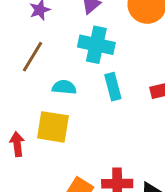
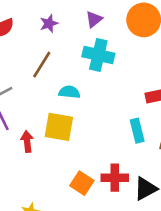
cyan rectangle: (113, 87) -> (137, 131), moved

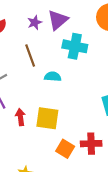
purple triangle: (94, 19) -> (58, 20), moved, size x1.5
brown line: (42, 65) -> (30, 55), turned -50
yellow square: (59, 127) -> (47, 118), moved

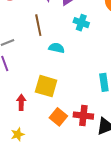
cyan cross: (75, 46) -> (81, 23), size x0.7
red arrow: (20, 117) -> (21, 102), moved

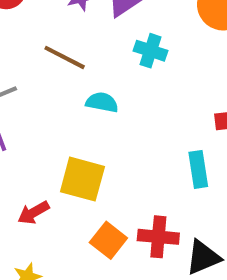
brown line: (38, 25) -> (65, 57), turned -50
red arrow: (21, 102) -> (33, 213), turned -119

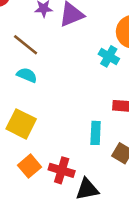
cyan cross: (150, 51) -> (109, 56), moved
cyan semicircle: (102, 102) -> (27, 75), moved

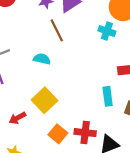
brown line: (26, 45) -> (57, 30), moved, turned 35
yellow square: (21, 124) -> (44, 100), turned 30

